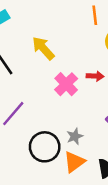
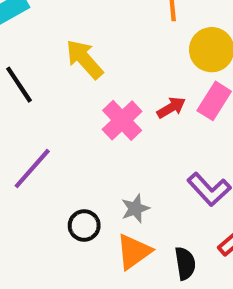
red arrow: (95, 76) -> (171, 108), turned -35
black circle: (45, 147) -> (84, 225), size x0.6

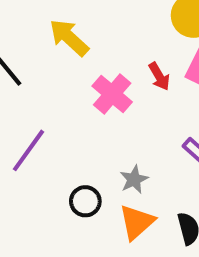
red arrow: (171, 108) -> (159, 76), turned 96

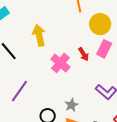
yellow arrow: (69, 38) -> (39, 35), turned 35

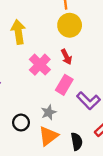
yellow circle: (100, 24) -> (70, 25), moved
pink rectangle: (104, 49) -> (64, 85), moved

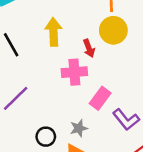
red arrow: (66, 57) -> (89, 48), moved
pink cross: (40, 65) -> (74, 72), turned 35

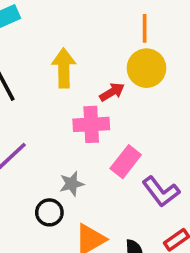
red arrow: (89, 48) -> (112, 92), turned -102
gray star: (79, 128) -> (72, 184), moved

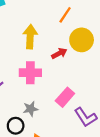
orange line: (145, 28) -> (65, 15), moved, turned 30
pink cross: (91, 124) -> (30, 73), moved

